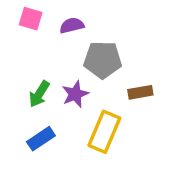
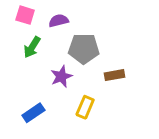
green arrow: (39, 94) -> (32, 47), moved
yellow rectangle: (104, 132) -> (85, 107), size x0.7

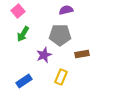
pink square: (25, 15) -> (18, 11), turned 32
purple semicircle: (59, 21) -> (66, 10), moved

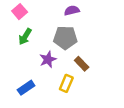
brown rectangle: (82, 54) -> (82, 64), moved, turned 56

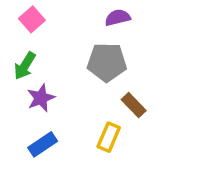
green arrow: (25, 37) -> (25, 66), moved
purple star: (48, 59) -> (41, 98), moved

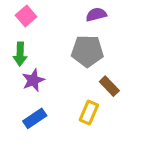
green arrow: (25, 66) -> (20, 54), turned -30

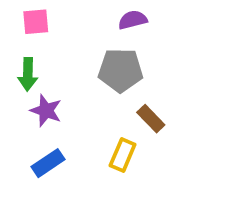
pink square: (26, 16) -> (36, 22), turned 36
purple star: (33, 80) -> (46, 111), turned -30

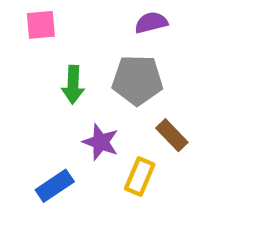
green arrow: (28, 74) -> (73, 85), moved
purple star: (46, 111) -> (101, 142), moved

